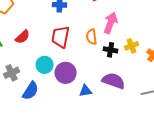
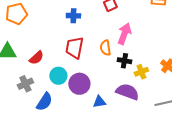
red semicircle: (22, 37) -> (36, 58), moved
yellow cross: (132, 46) -> (141, 72), moved

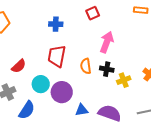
orange semicircle: (105, 48) -> (86, 66), moved
purple semicircle: (127, 92) -> (110, 113), moved

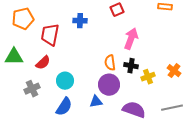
red trapezoid: (57, 56) -> (50, 35), moved
purple circle: (62, 92) -> (109, 85), moved
blue semicircle: (27, 110) -> (64, 107), moved
blue triangle: (82, 110) -> (96, 102), moved

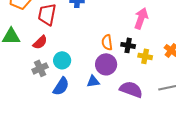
pink arrow: (131, 39) -> (141, 18), moved
yellow cross: (148, 77) -> (145, 56), turned 32
gray cross: (32, 89) -> (40, 68), moved

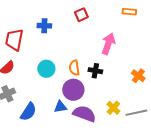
yellow cross: (145, 56) -> (113, 108), moved, turned 32
cyan circle: (62, 60) -> (46, 69), moved
purple semicircle: (131, 89) -> (84, 114), moved

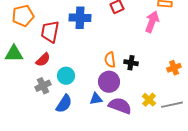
blue cross: (44, 26) -> (80, 18), size x1.5
pink arrow: (108, 44) -> (152, 22), moved
cyan circle: (46, 69) -> (66, 76), moved
orange cross: (138, 76) -> (174, 68), turned 32

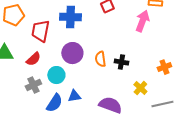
purple circle: (109, 82) -> (72, 53), moved
blue triangle: (96, 99) -> (74, 96), moved
yellow cross: (149, 100) -> (140, 88), moved

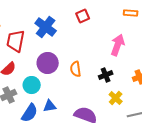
blue cross: (70, 17) -> (46, 27), turned 35
pink arrow: (142, 21) -> (118, 45), moved
black cross: (121, 62) -> (106, 75), moved, turned -32

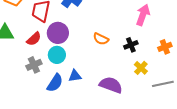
purple circle: (48, 63) -> (58, 33), moved
orange semicircle: (76, 69) -> (101, 39), turned -56

